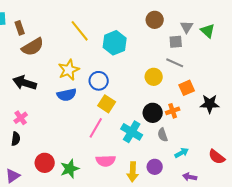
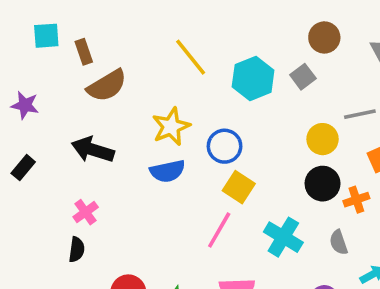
gray square: (176, 42) -> (303, 77), moved, turned -32
gray line: (175, 63) -> (360, 114), turned -36
black circle: (153, 113) -> (323, 184), moved

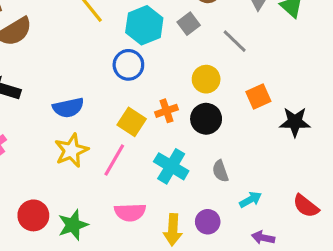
gray line: (360, 114) -> (235, 41), moved, turned 56
yellow star: (171, 127) -> (71, 150), moved
blue circle: (225, 146) -> (128, 65), moved
orange cross: (356, 200) -> (166, 111), moved

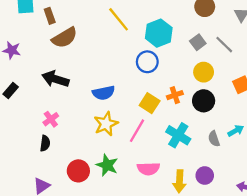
gray square: (189, 24) -> (198, 42), moved
cyan arrow: (250, 200) -> (236, 131), moved
green star: (73, 225) -> (107, 165), moved, turned -30

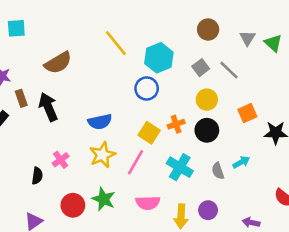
brown rectangle: (50, 16) -> (21, 98), moved
black arrow: (55, 79) -> (48, 107), turned 50
pink cross: (51, 119) -> (61, 160), moved

